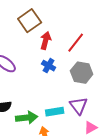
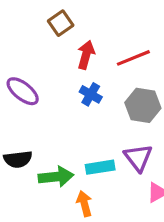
brown square: (30, 21) -> (61, 23), size x0.7
red line: (76, 43) -> (133, 58), turned 30

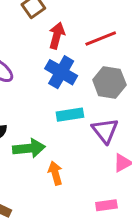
blue cross: (91, 94) -> (61, 72), size x1.5
cyan rectangle: (100, 167) -> (70, 115), moved

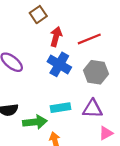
cyan rectangle: (70, 115) -> (60, 108), moved
purple triangle: (105, 131) -> (93, 109), turned -50

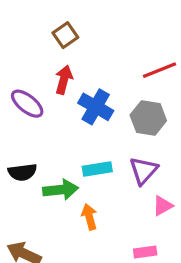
red arrow: (56, 37) -> (64, 80), moved
red line: (89, 39) -> (159, 70), moved
purple triangle: (93, 109) -> (144, 171), turned -50

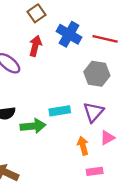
red line: (159, 70) -> (105, 39), turned 35
blue cross: (96, 107) -> (69, 34), moved
orange arrow: (89, 217) -> (83, 146), moved

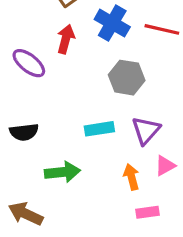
gray hexagon: (97, 74) -> (127, 78), moved
green arrow: (33, 126) -> (63, 172), moved

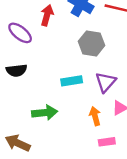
black semicircle: (24, 132) -> (17, 70), moved

